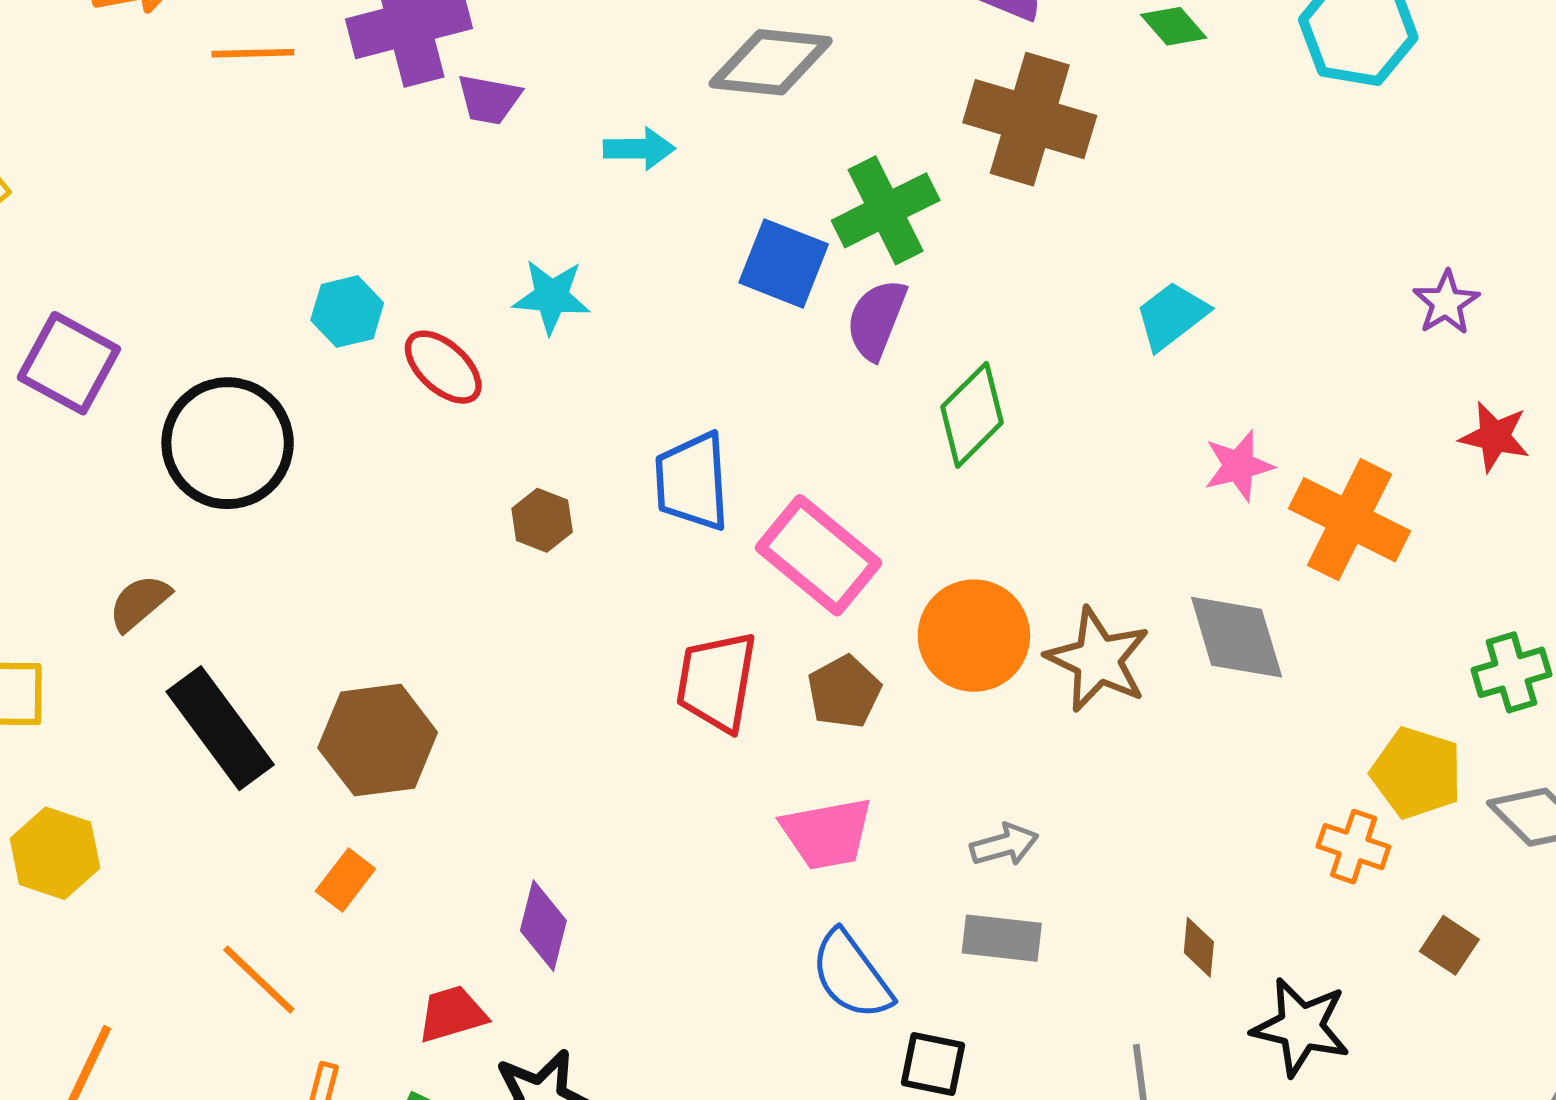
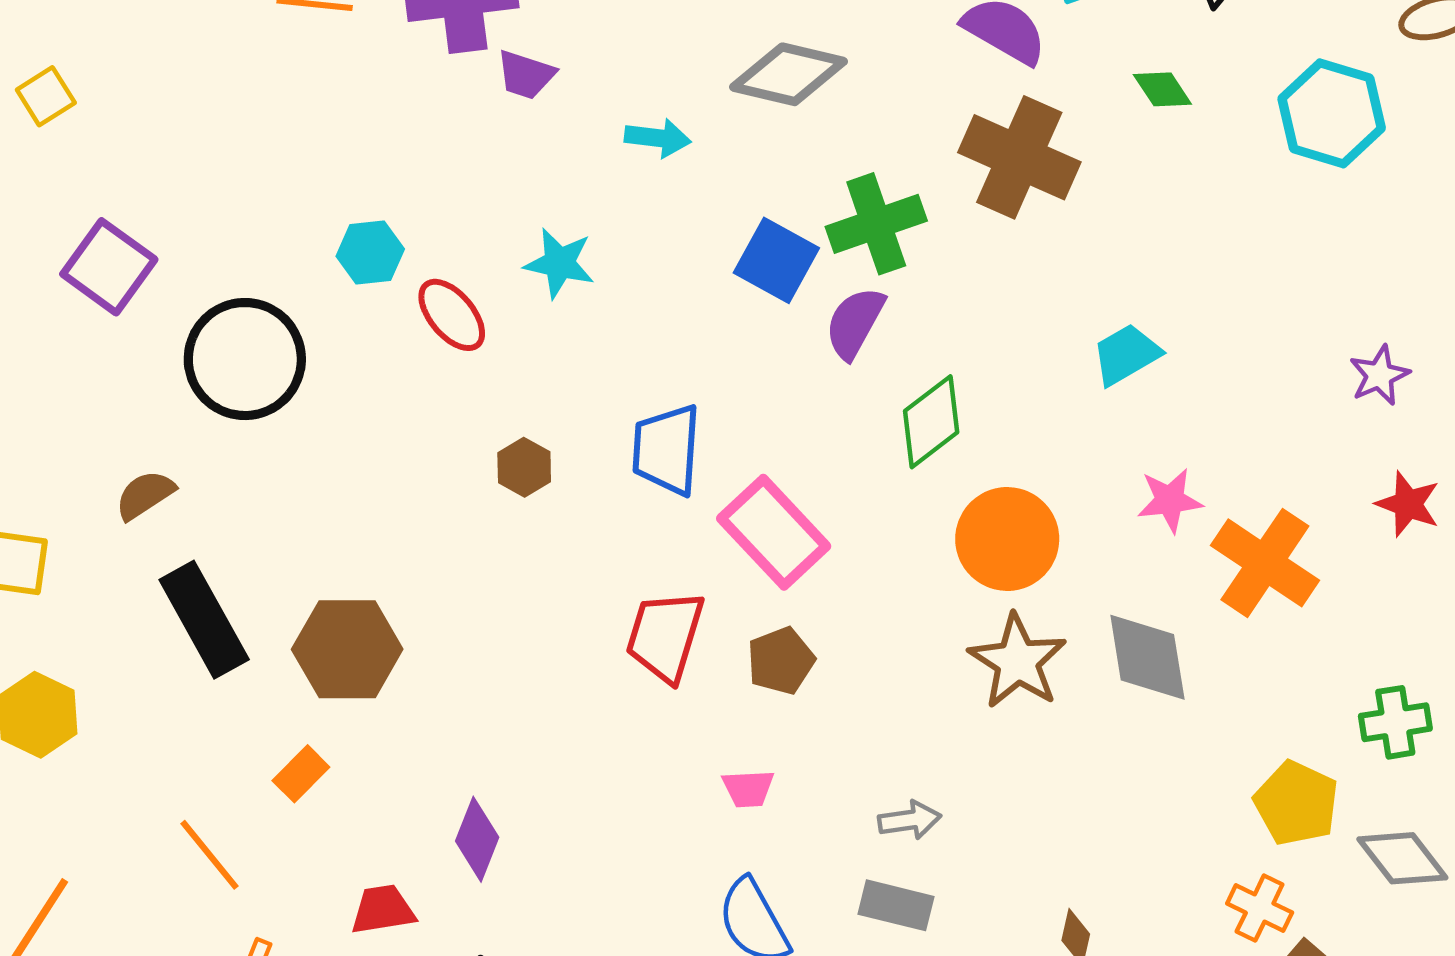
orange circle: (974, 636) -> (1007, 539), moved
pink trapezoid: (827, 833) -> (748, 788), size x0.6
orange cross: (1353, 847) -> (1260, 908), moved

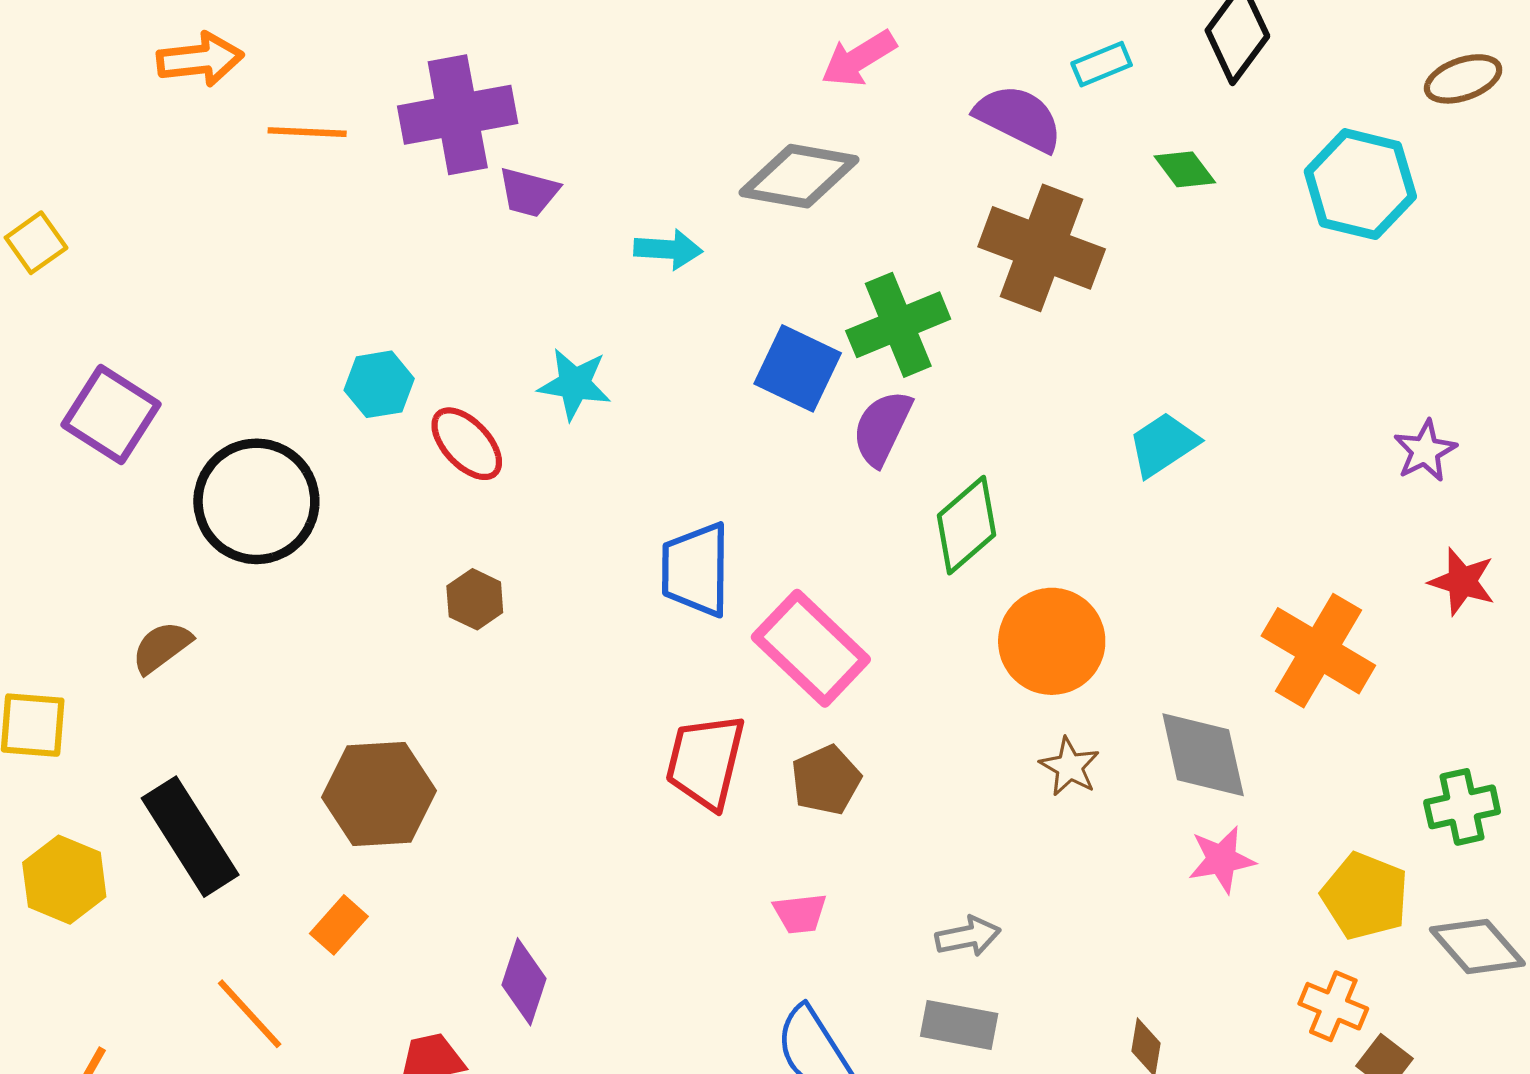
brown hexagon: (524, 467) -> (475, 599), moved
pink star: (1170, 500) -> (1222, 860), moved
black rectangle: (204, 620) -> (190, 837), moved
brown star: (1018, 661) -> (1070, 767), size x0.6

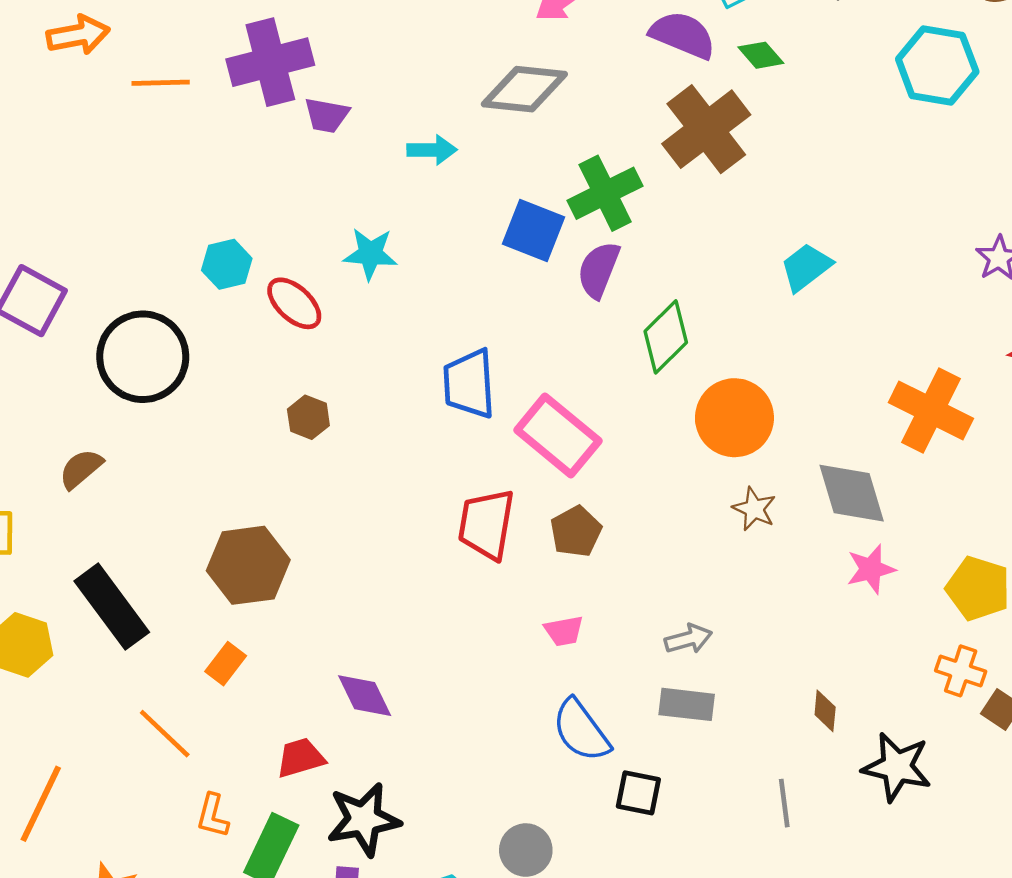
green diamond: (1185, 169) -> (761, 55), moved
brown cross: (1042, 248) -> (706, 129), turned 36
purple diamond: (524, 982) -> (365, 696), turned -40

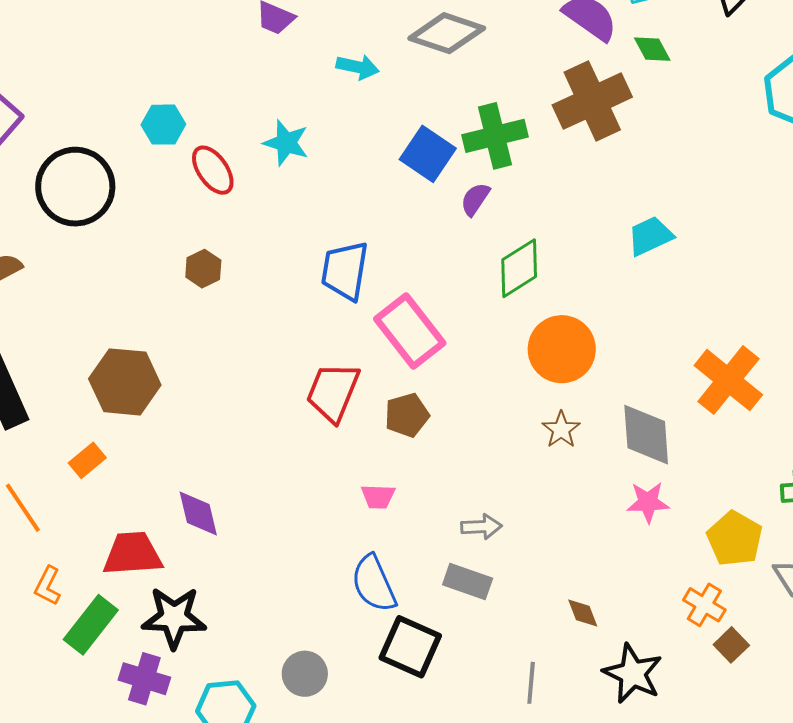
purple semicircle: (599, 270) -> (475, 199), size x0.7
brown diamond: (825, 711) -> (583, 613), turned -39
red trapezoid: (301, 758) -> (133, 554), size x1.4
black square: (638, 793) -> (410, 647), size x1.5

